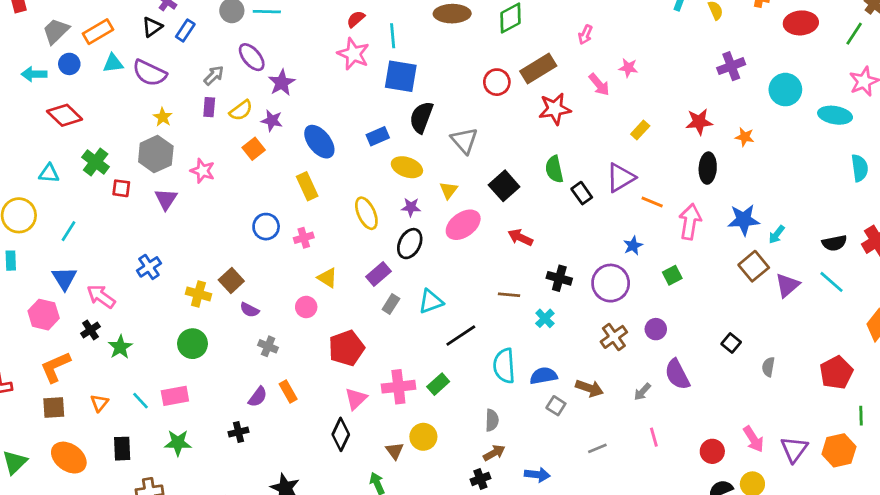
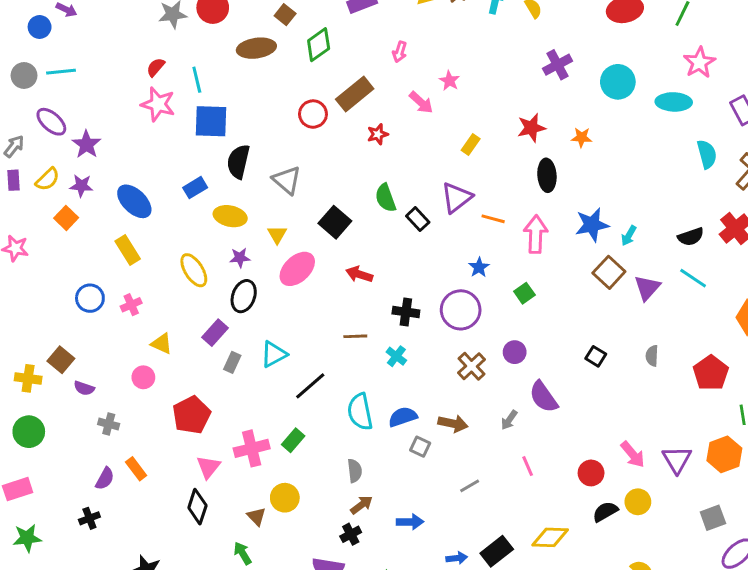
pink star: (628, 68) -> (449, 81), turned 30
red star: (555, 109) -> (378, 134), size x0.6
gray semicircle: (768, 367) -> (652, 356), moved

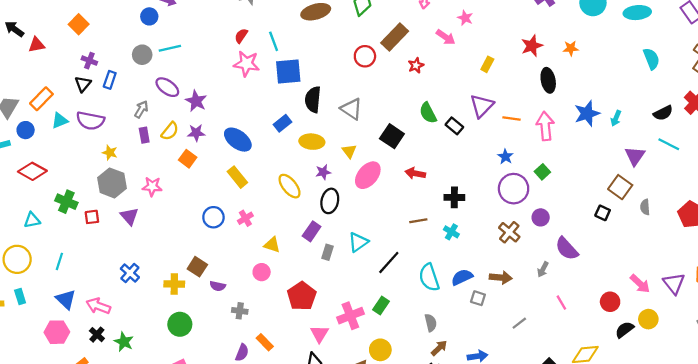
cyan semicircle: (707, 154) -> (651, 59), moved
brown square: (609, 272) -> (620, 187), moved
purple circle: (461, 310) -> (514, 189), moved

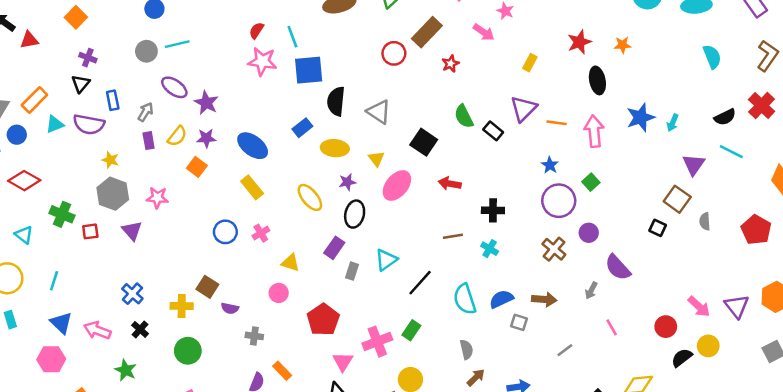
blue rectangle: (110, 80) -> (113, 100), moved, turned -30
cyan triangle: (32, 220) -> (24, 235), turned 48
black cross: (97, 335) -> (140, 329), moved

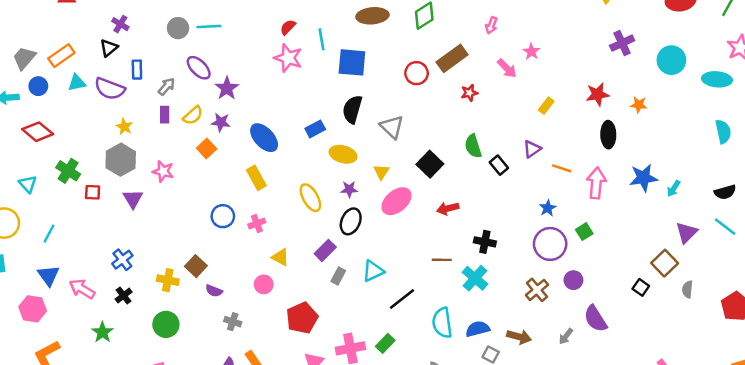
blue square: (309, 70) -> (352, 62), moved
purple triangle: (524, 109) -> (532, 149), size x0.7
red arrow: (450, 184) -> (448, 208), turned -35
cyan cross: (490, 249) -> (475, 278), size x1.5

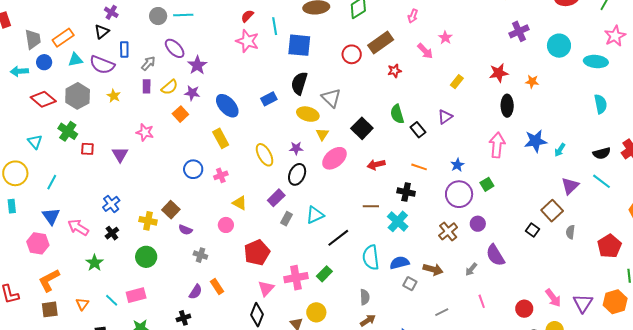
gray trapezoid: (24, 58) -> (33, 39), turned 130
yellow ellipse: (343, 154) -> (308, 114), moved
gray hexagon: (121, 160) -> (78, 96), moved
orange line: (562, 168) -> (419, 167), moved

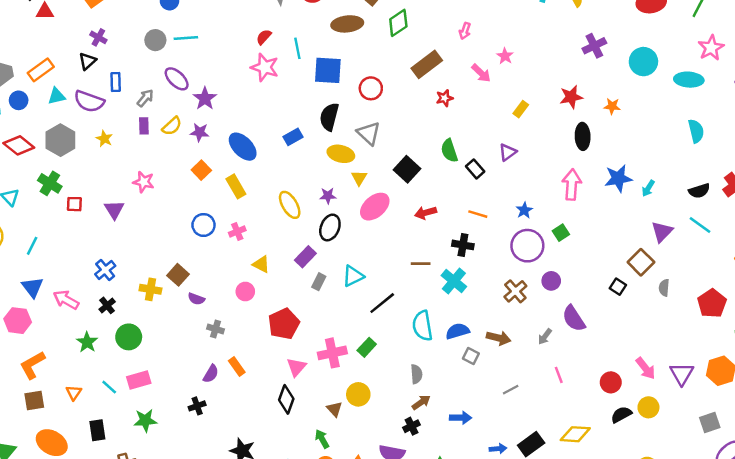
red circle: (352, 54) -> (371, 88), moved
orange square: (180, 114) -> (201, 170), moved
green circle: (146, 257) -> (129, 337), moved

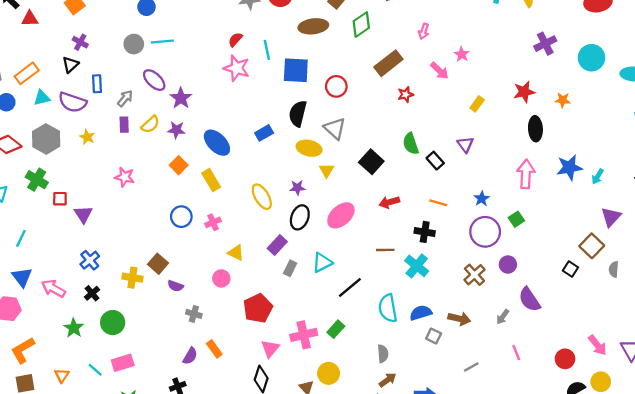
purple triangle: (508, 152) -> (465, 144), turned -30
pink ellipse: (375, 207) -> (341, 215), moved
purple triangle: (114, 210) -> (83, 214), moved

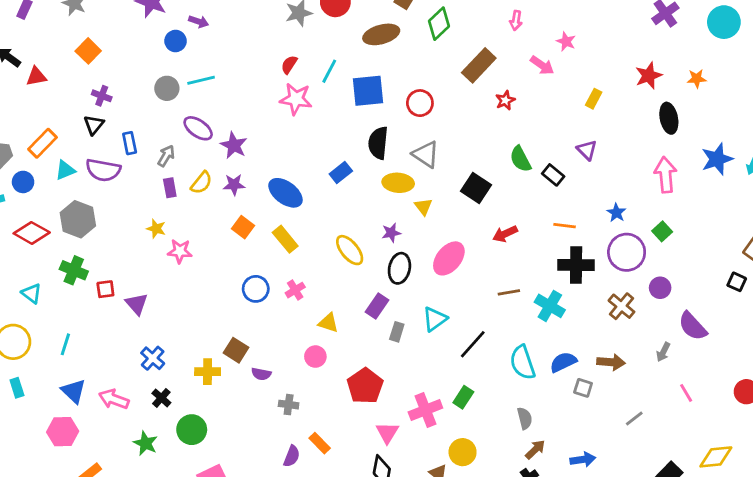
cyan line: (267, 50) -> (329, 71), turned 48
yellow star: (87, 137) -> (156, 229), moved
black cross: (425, 232) -> (576, 265), moved, size x1.4

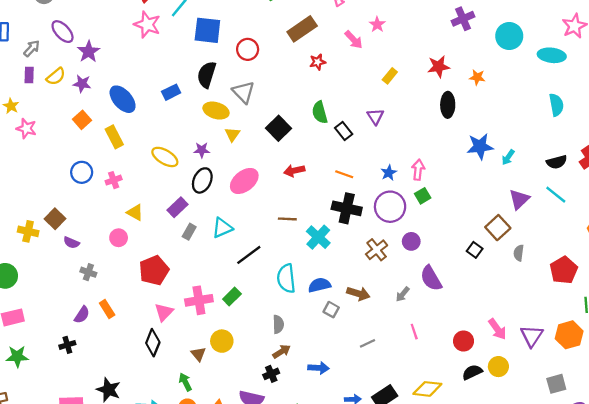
pink arrow: (665, 175) -> (418, 170), moved, size x0.7
yellow ellipse: (350, 250) -> (165, 157), turned -32

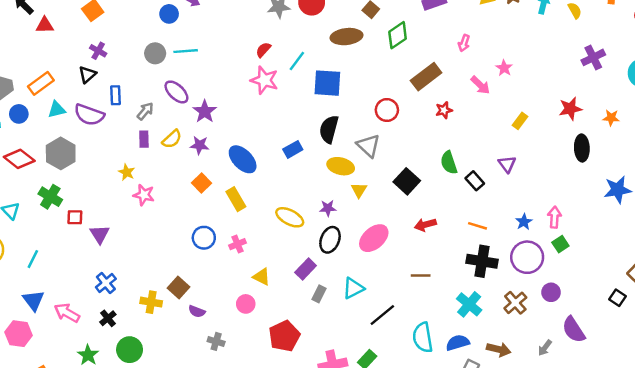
red circle: (248, 49) -> (387, 110), moved
cyan cross: (318, 237) -> (469, 304), moved

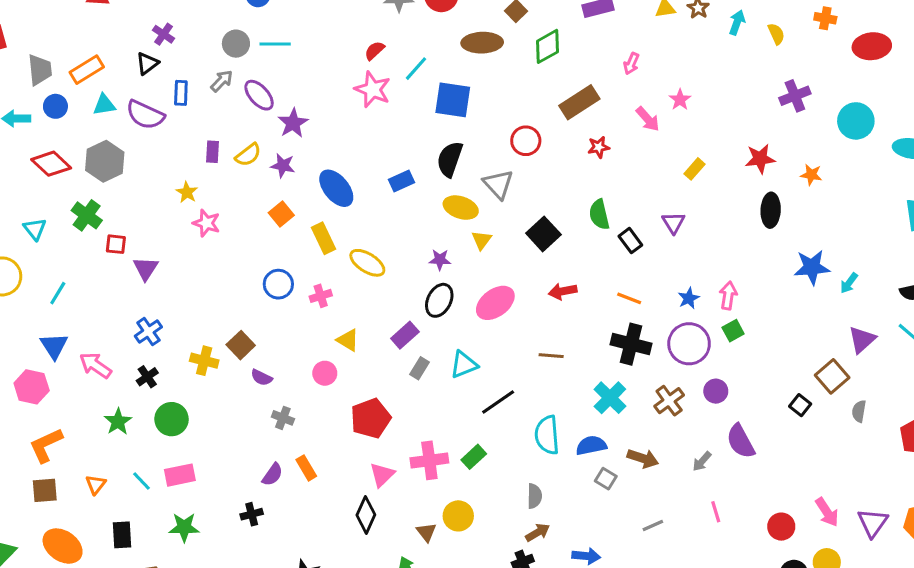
gray arrow: (145, 111) -> (222, 81), moved
yellow ellipse: (290, 217) -> (367, 263), moved

